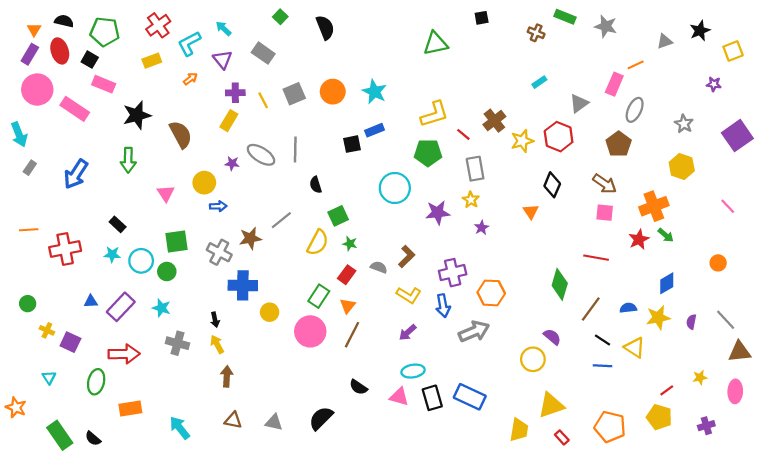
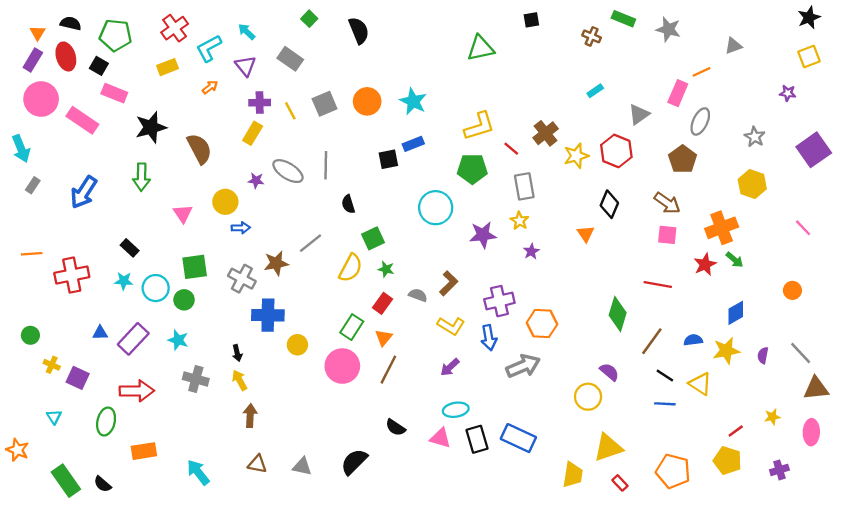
black star: (700, 31) -> (809, 17), moved

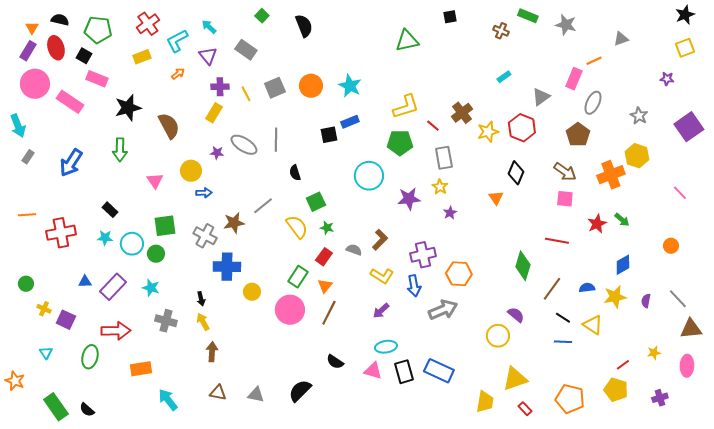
orange cross: (722, 228) -> (611, 175), moved
yellow semicircle: (351, 268) -> (297, 227), turned -65
orange rectangle: (144, 451) -> (141, 369), moved

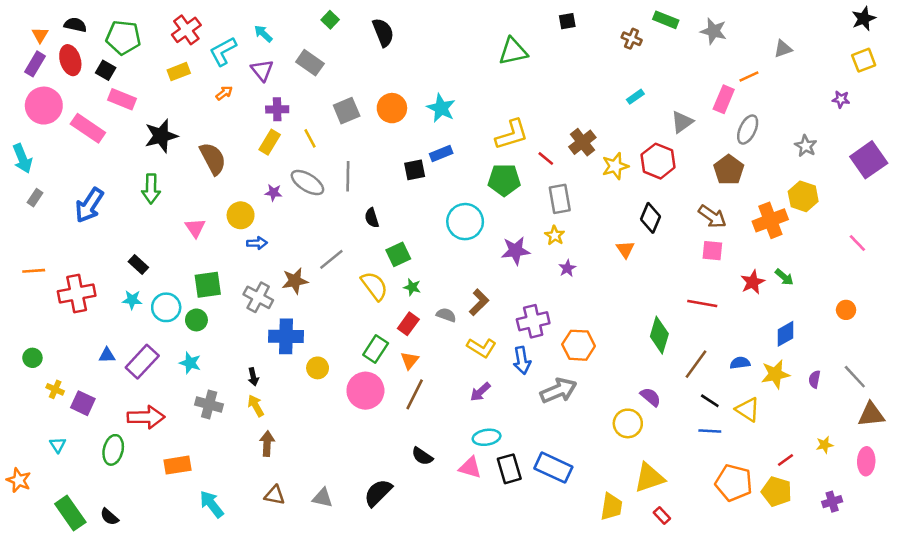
yellow line: (246, 94) -> (310, 138), moved
orange pentagon: (570, 399) -> (734, 483), moved

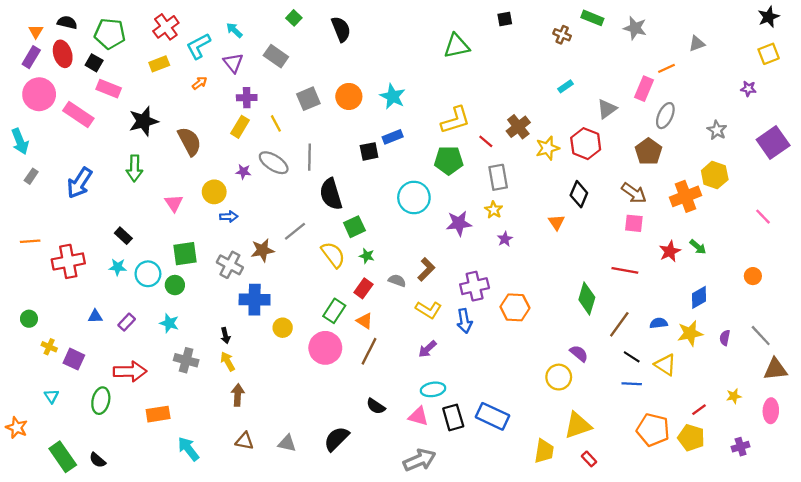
black semicircle: (372, 218) -> (331, 194), size x1.8
orange triangle: (410, 360) -> (365, 321), turned -36
purple rectangle: (142, 362) -> (127, 322), size x0.6
gray arrow: (558, 391) -> (420, 460), moved

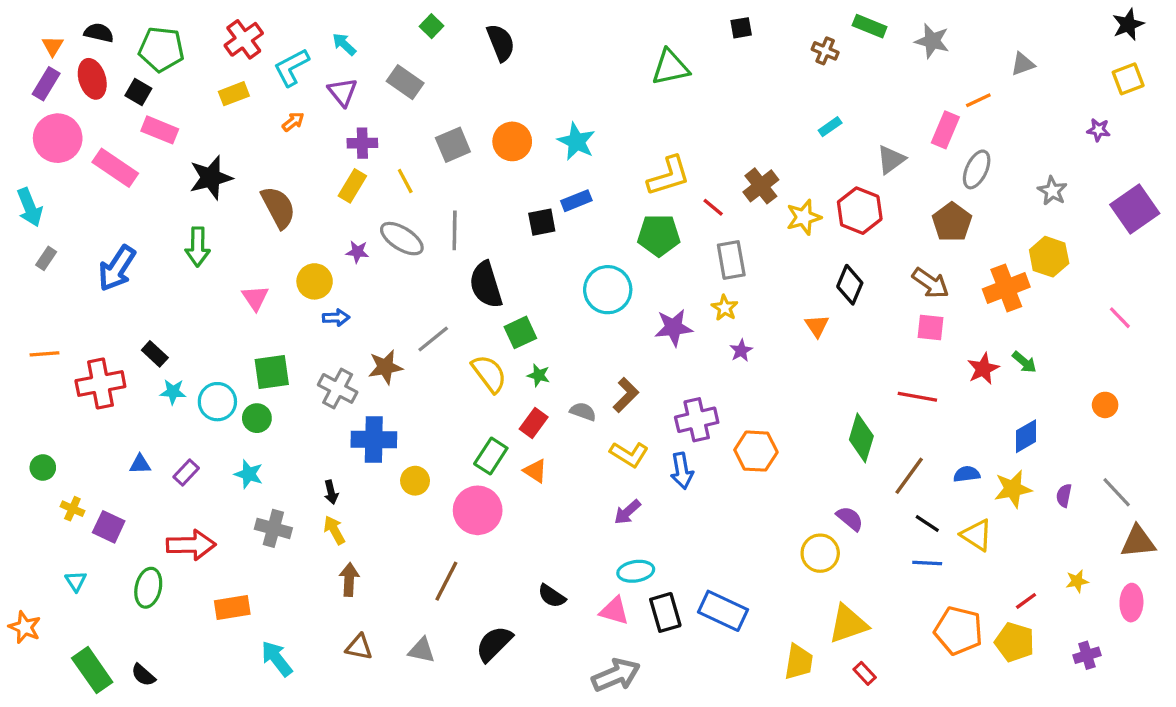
black rectangle: (123, 236) -> (155, 354), moved
brown line: (369, 351) -> (446, 581), moved

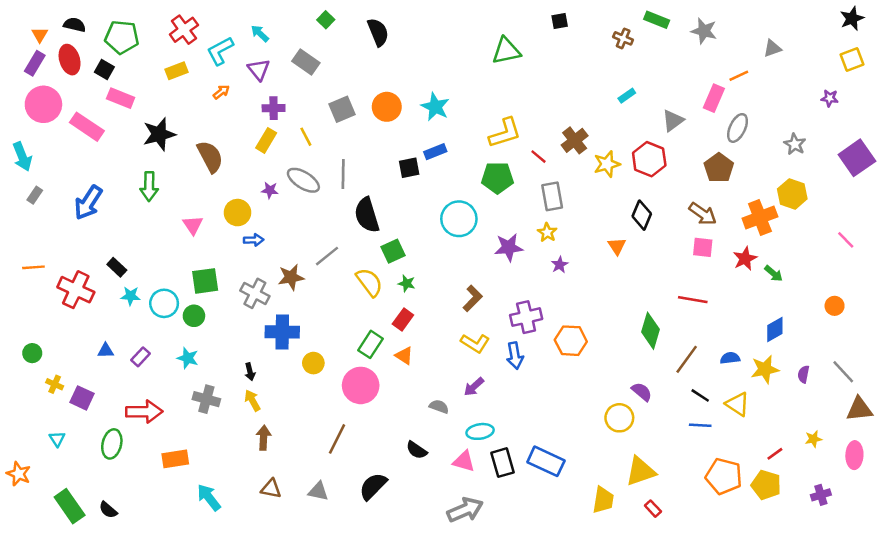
red star: (983, 369) -> (745, 259), moved
red cross: (100, 384) -> (76, 290), turned 36
gray semicircle: (583, 412) -> (439, 407), moved

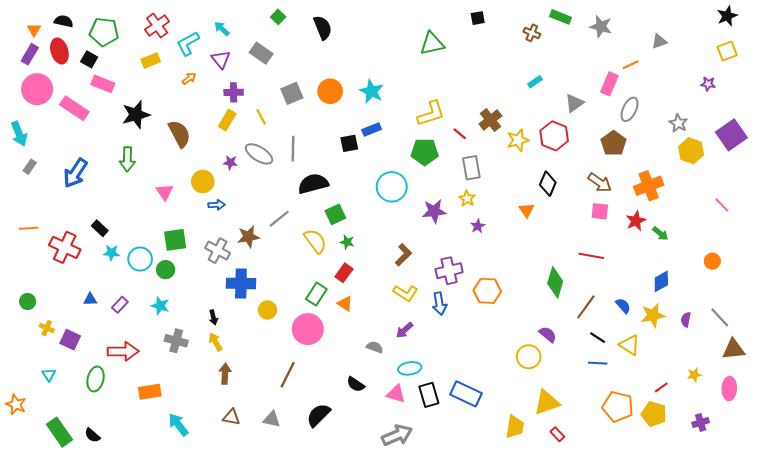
yellow hexagon: (792, 194) -> (691, 151), moved
black semicircle: (367, 215) -> (313, 184), turned 92
blue semicircle: (730, 358) -> (623, 306), turned 56

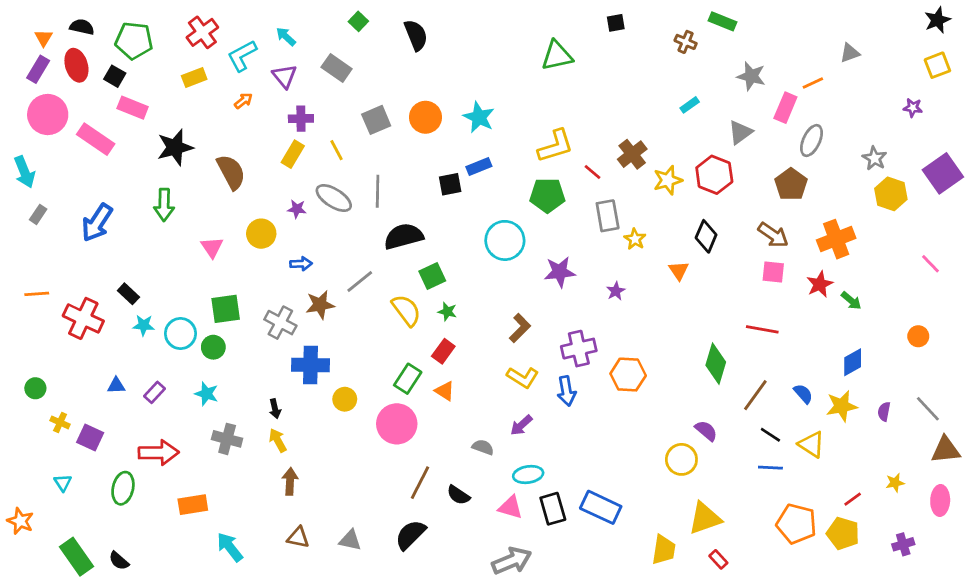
gray star: (601, 27) -> (751, 76), moved
yellow star: (467, 199) -> (635, 239), moved
blue arrow: (217, 205) -> (301, 264), moved
brown line: (288, 375) -> (420, 483), moved

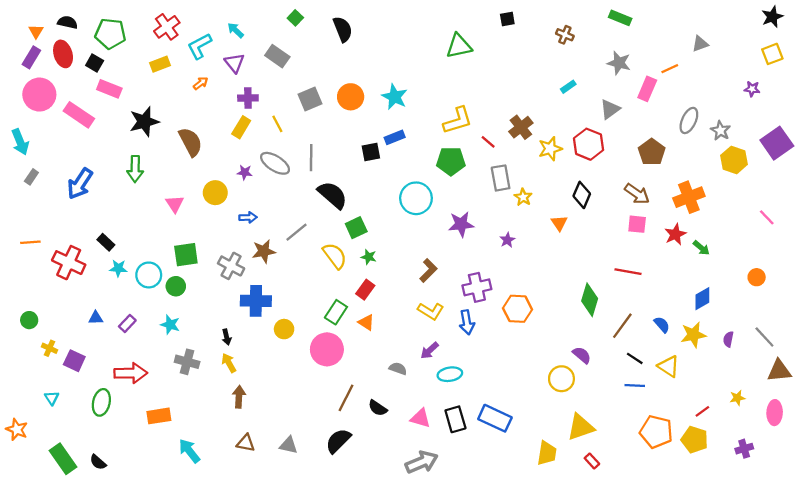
green rectangle: (723, 21) -> (620, 18), moved
gray ellipse: (811, 141) -> (689, 120), moved
black semicircle: (404, 236) -> (333, 195), turned 56
cyan ellipse: (528, 474) -> (450, 374), moved

